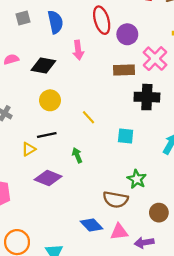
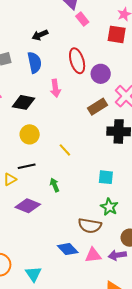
brown rectangle: (124, 70) -> (98, 107), turned -30
cyan square: (126, 136) -> (106, 177), moved
purple arrow: (144, 243) -> (117, 255), moved

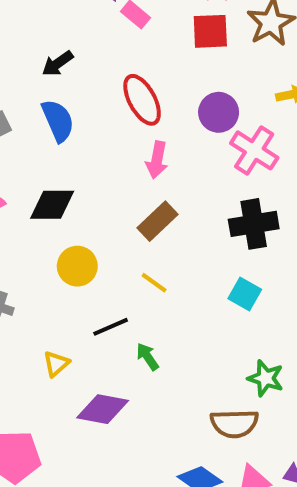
purple circle: (101, 74) -> (219, 112), moved
pink arrow: (55, 88) -> (157, 160), moved, turned 30
brown rectangle: (98, 107) -> (158, 221), moved
black line: (27, 166) -> (111, 327), moved
cyan square: (106, 177) -> (245, 294), moved, turned 35

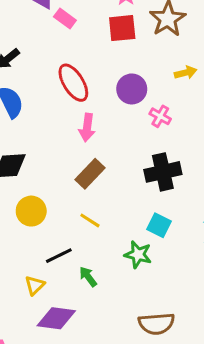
pink cross: (254, 150) -> (160, 116), size x0.6
yellow triangle: (56, 364) -> (35, 285), moved
green star: (266, 378) -> (138, 255), moved

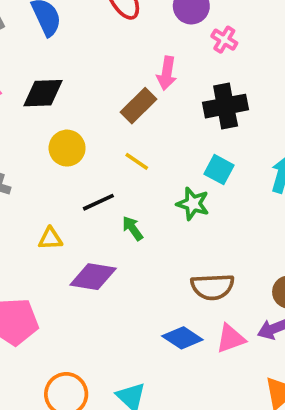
pink arrow: (87, 128) -> (167, 73), moved
yellow triangle: (35, 285) -> (50, 239), moved, turned 40

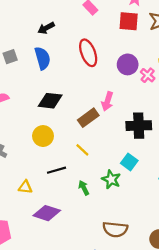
pink cross: (224, 40) -> (148, 75), moved
black diamond: (43, 93) -> (50, 101), moved
green arrow: (133, 228) -> (84, 188), moved

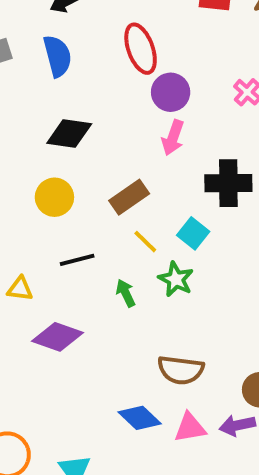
purple circle: (128, 64) -> (171, 92), moved
brown rectangle: (88, 118) -> (129, 197), moved
yellow line: (82, 150) -> (145, 242), moved
cyan square: (129, 162) -> (193, 233), moved

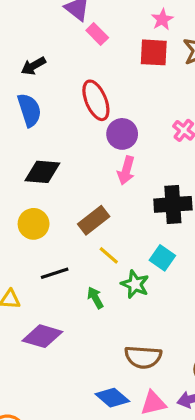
cyan square: (193, 233) -> (162, 258), moved

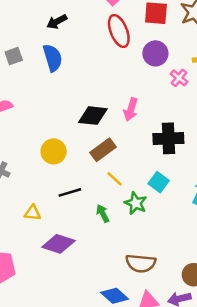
red ellipse: (96, 100) -> (119, 31), moved
purple circle: (122, 134) -> (155, 53), moved
black diamond: (42, 172) -> (93, 116), moved

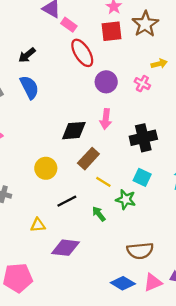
purple circle: (155, 53) -> (106, 82), moved

